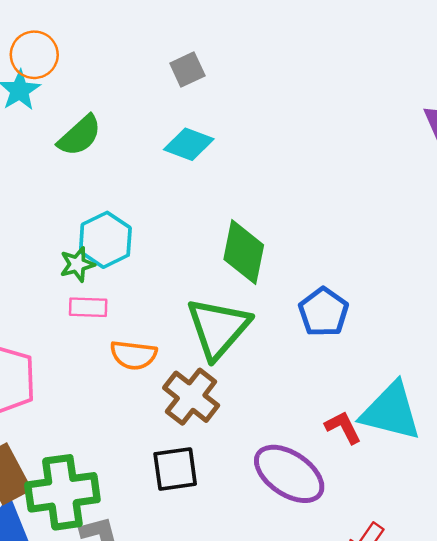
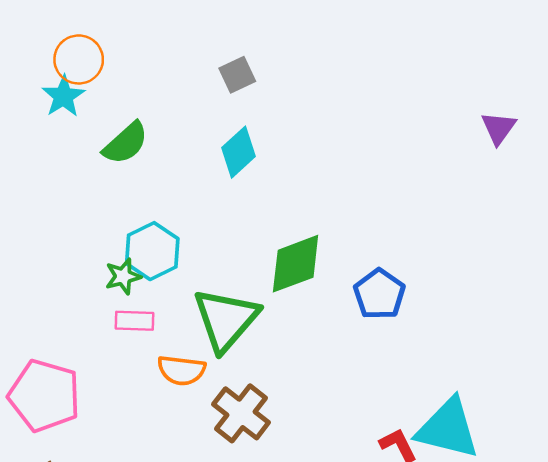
cyan diamond: (189, 144) -> (238, 152), turned -63
green diamond: (244, 252) -> (296, 264), turned 58
blue pentagon: (323, 312) -> (379, 294), moved
green triangle: (218, 328) -> (226, 320), moved

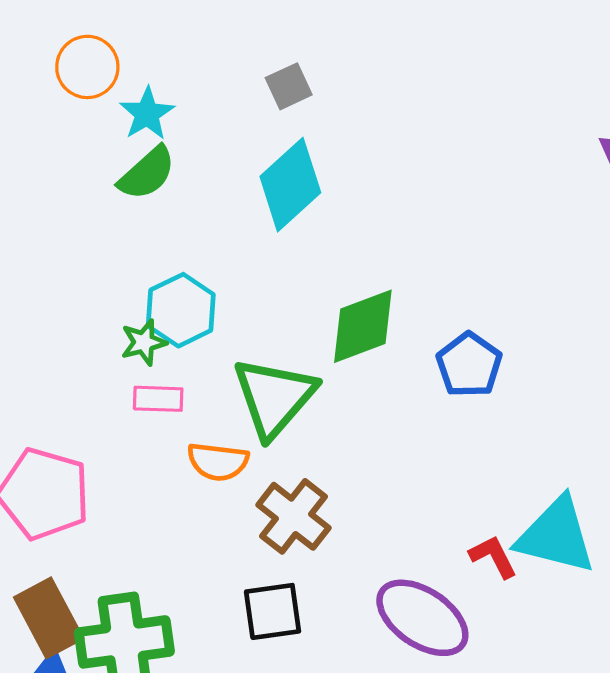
cyan star: (63, 96) -> (147, 114), moved
cyan diamond: (238, 152) -> (290, 185), size x1.4

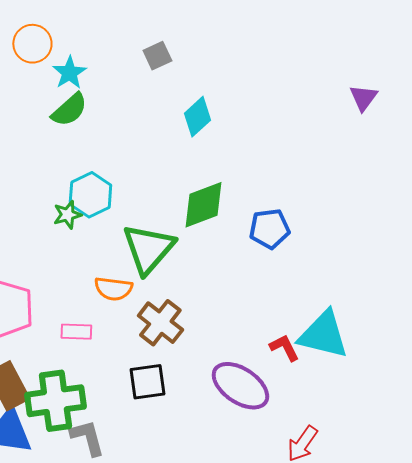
cyan diamond: (290, 185) -> (197, 117), moved, size x0.7
blue pentagon: (469, 365) -> (269, 229), turned 30
pink rectangle: (158, 399) -> (76, 332), moved

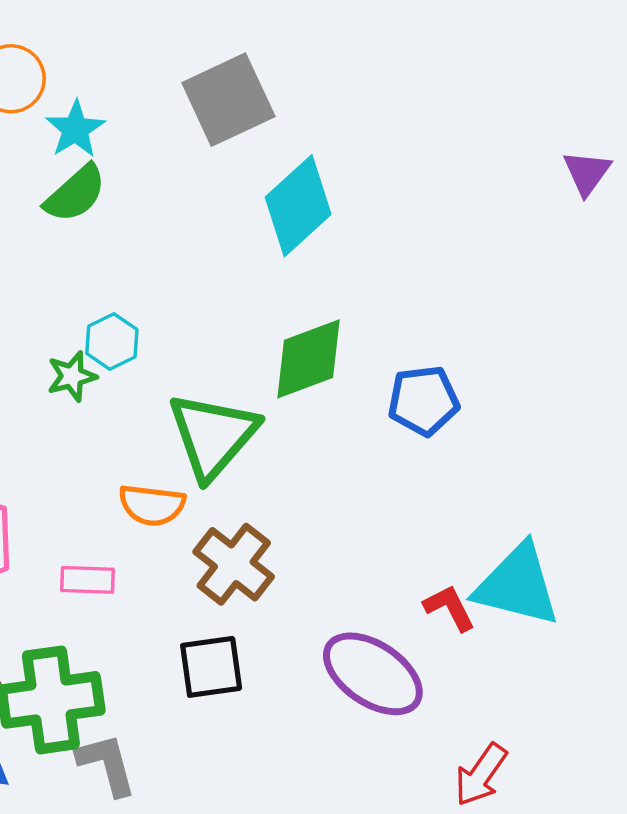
gray square: (157, 56) -> (228, 100), size x1.8
cyan diamond: (197, 117) -> (298, 206), size x1.4
cyan hexagon: (90, 195) -> (112, 342), size x0.7

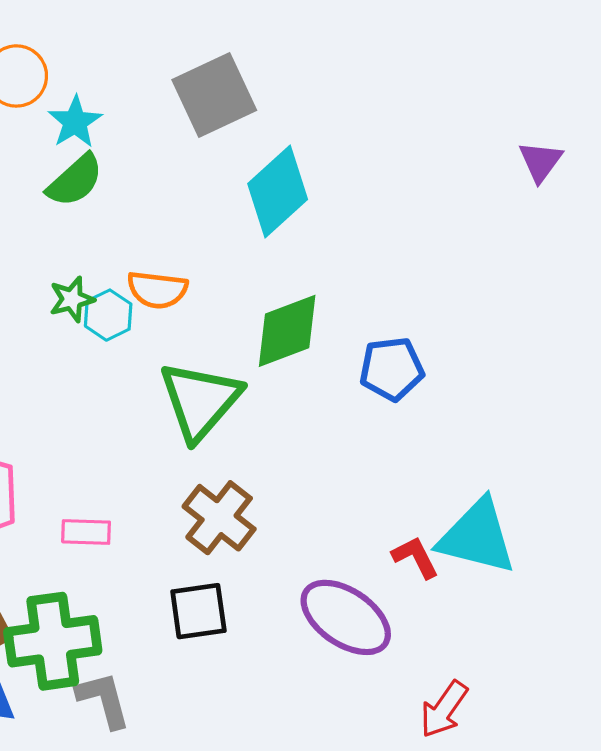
green star: (72, 376) -> (72, 299), moved
orange semicircle: (152, 505) -> (157, 290), moved

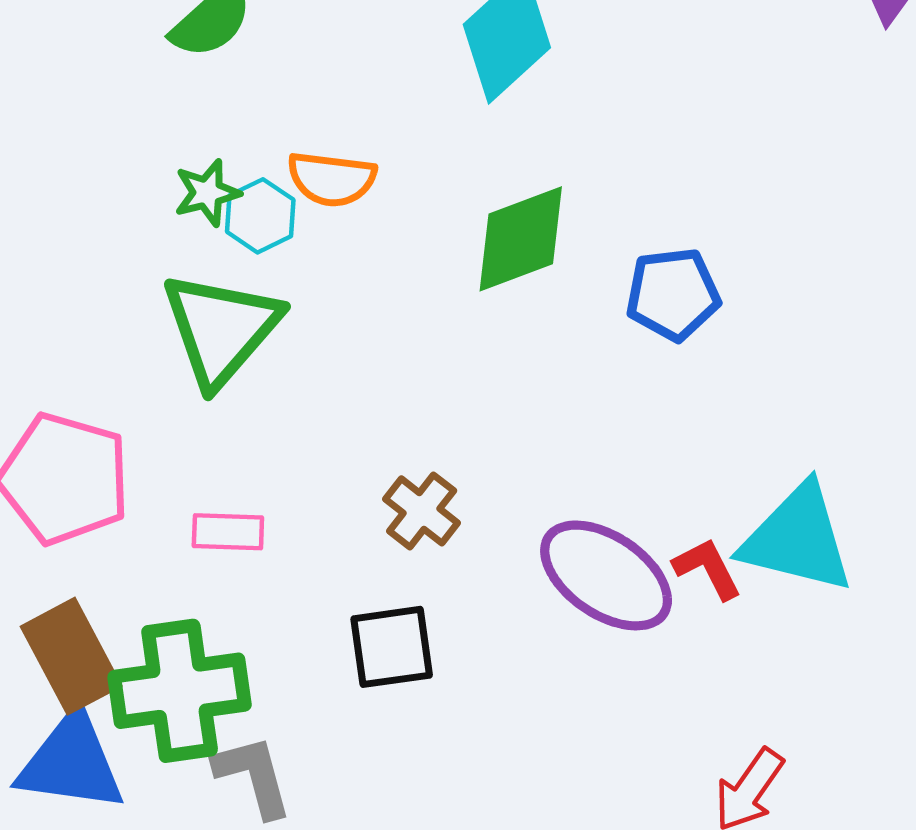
green triangle: (200, 401) -> (221, 329), moved
brown cross: (219, 518) -> (422, 511), size x0.7
purple ellipse: (346, 617) -> (606, 575), moved

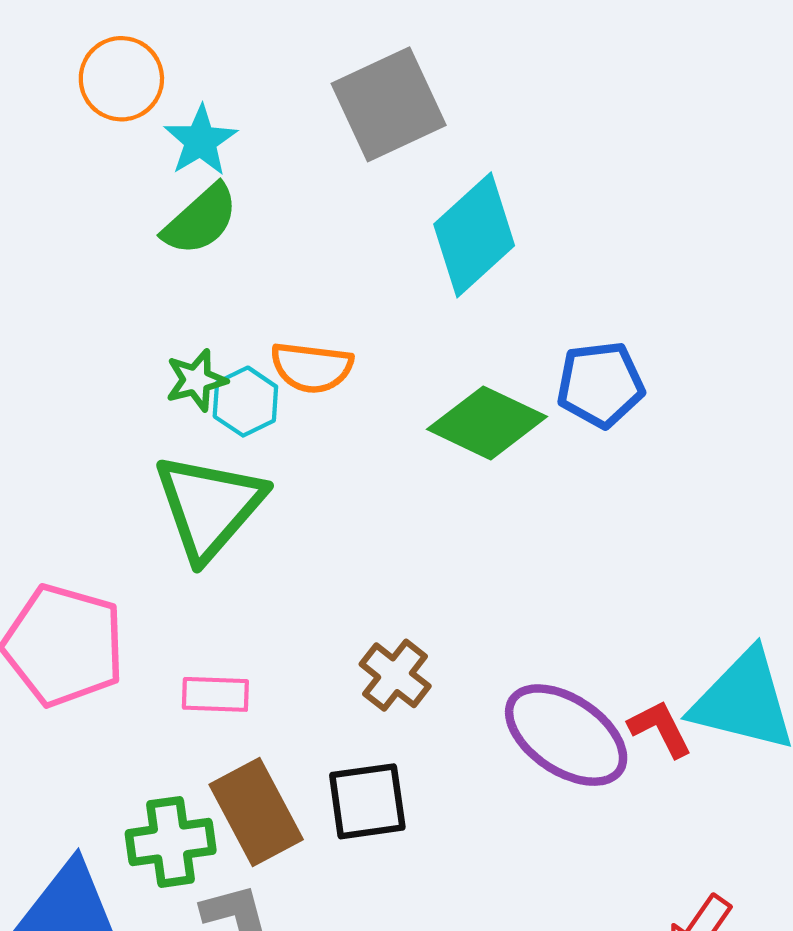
green diamond: (521, 239) -> (487, 423), turned 46
blue pentagon: (673, 294) -> (600, 384), moved
brown rectangle: (71, 656) -> (256, 812), moved
green cross: (180, 691) -> (171, 842), size x0.7

